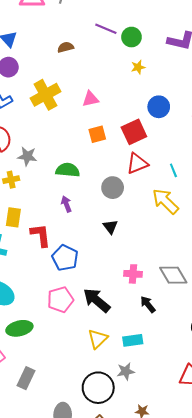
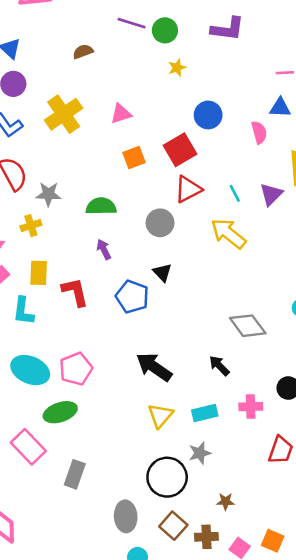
blue pentagon: (65, 258) -> (132, 297), moved
pink cross: (133, 274) -> (251, 407), moved
pink pentagon: (60, 300) -> (76, 369), moved

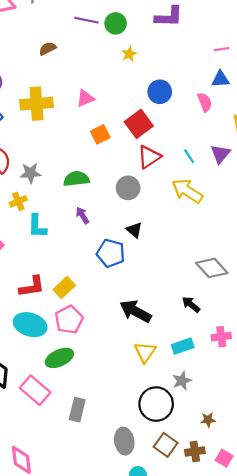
yellow cross: (64, 114) -> (36, 104), turned 36
yellow rectangle: (39, 273) -> (64, 288), moved, turned 50
red L-shape: (75, 292) -> (32, 287), moved, turned 100
cyan L-shape: (23, 311) -> (37, 226), moved

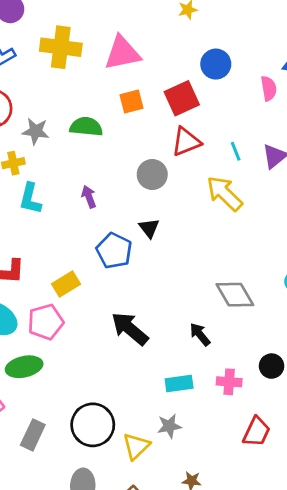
pink triangle: (85, 98) -> (122, 53), size x1.6
green semicircle: (76, 179) -> (86, 127), moved
yellow rectangle: (64, 288) -> (66, 284), moved
yellow triangle: (145, 352) -> (136, 446), moved
black circle: (156, 404) -> (93, 425), moved

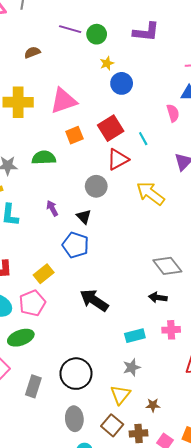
blue circle: (216, 64) -> (122, 83), moved
cyan line: (236, 151) -> (143, 139), moved
black triangle: (149, 228) -> (84, 217), moved
black arrow: (200, 334) -> (158, 297), moved, turned -36
yellow triangle: (136, 446) -> (120, 395), moved

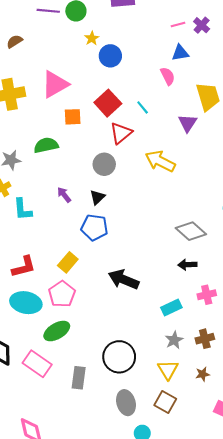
orange square: (74, 135) -> (73, 117), turned 30
black triangle: (84, 217) -> (97, 197), turned 42
brown cross: (139, 433) -> (205, 339), moved

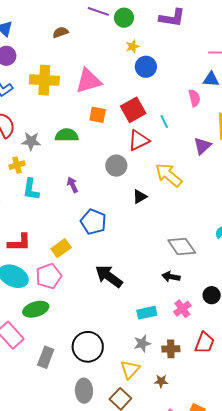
black triangle: (97, 197) -> (140, 197), moved
pink cross: (207, 295) -> (182, 309), turned -36

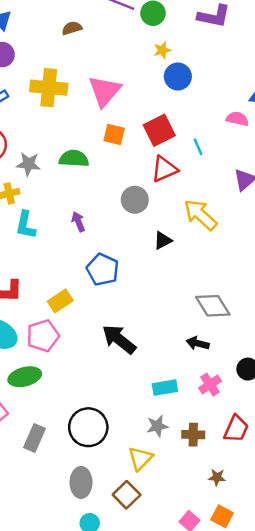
pink triangle: (88, 81) -> (104, 91), turned -36
pink semicircle: (194, 98) -> (237, 119), turned -66
brown star: (161, 381) -> (217, 477), moved

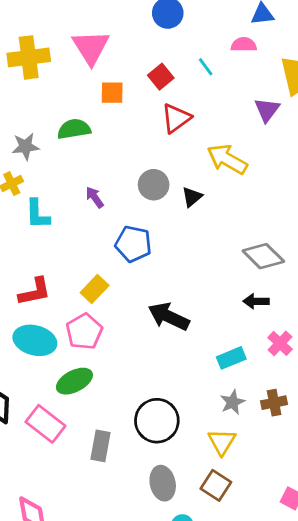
red square: (159, 130) -> (161, 77), size x0.7
cyan line: (198, 147) -> (206, 67), moved
gray circle: (135, 200) -> (154, 185), moved

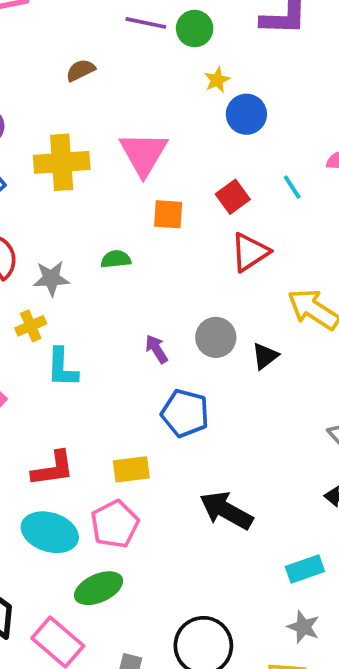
green semicircle: (74, 129) -> (116, 259), size x0.7
purple arrow: (95, 197) -> (157, 349), moved
yellow rectangle: (95, 289) -> (131, 469), turned 36
gray star: (232, 402) -> (303, 627), turned -30

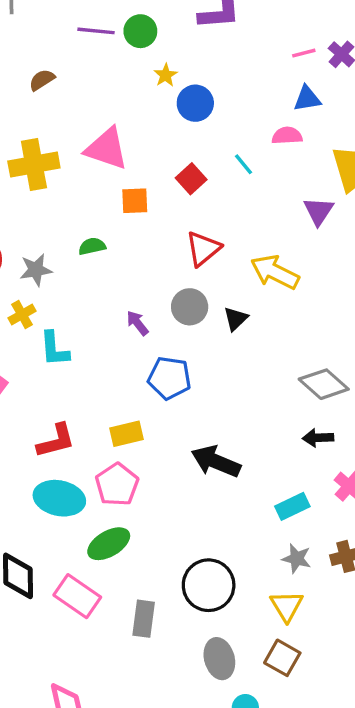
pink triangle: (143, 154) -> (107, 149), turned -36
red triangle: (250, 252) -> (203, 249), moved

